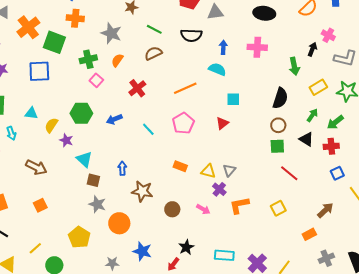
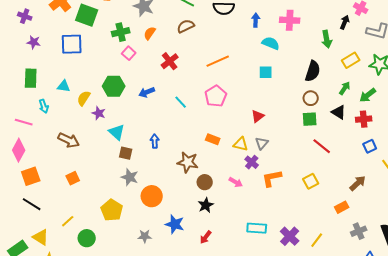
cyan semicircle: (217, 69) -> (271, 43), moved
red triangle: (222, 123) -> (258, 116), moved
brown star: (142, 191) -> (188, 162), moved
black star: (186, 247) -> (206, 205), moved

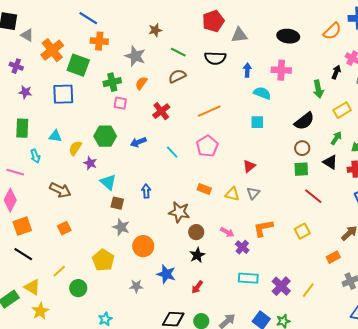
pink square: (129, 53) -> (120, 103), turned -32
black semicircle: (313, 71) -> (304, 121), turned 35
purple cross: (252, 162) -> (242, 247), moved

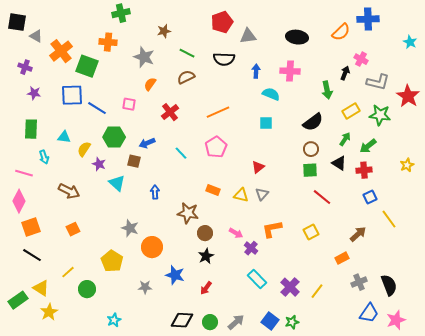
blue line: (88, 18) -> (97, 108), moved
green cross: (112, 82) -> (121, 13), moved
brown square: (117, 203) -> (134, 161), moved
cyan rectangle: (248, 278) -> (257, 279), turned 42

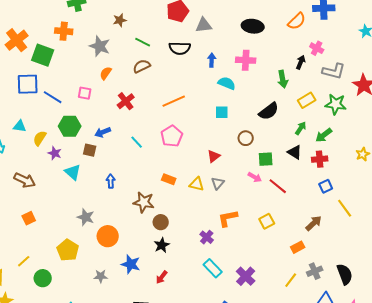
brown circle: (311, 149) -> (246, 138), moved
pink arrow: (236, 233) -> (255, 177), moved
yellow line: (317, 291) -> (291, 280), moved

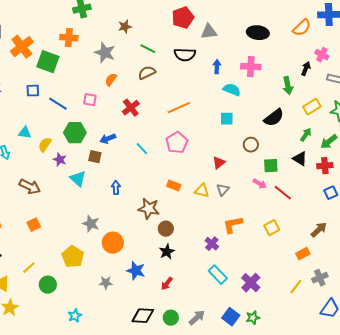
blue square: (28, 84) -> (33, 91), size x0.6

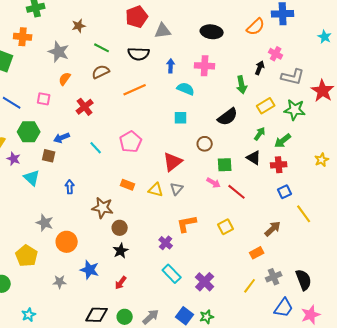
orange line: (179, 108) -> (135, 90), moved
red triangle: (219, 163) -> (173, 162), size x1.5

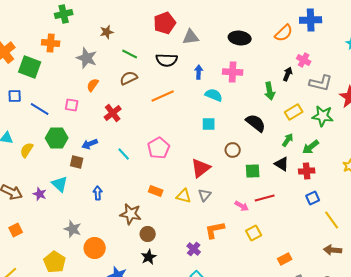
black semicircle: (228, 117) -> (256, 123), turned -105
purple star: (14, 159) -> (40, 194), moved
pink arrow: (214, 183) -> (242, 206), moved
red line: (237, 192) -> (265, 198), turned -54
brown arrow: (273, 229) -> (333, 250), moved, turned -132

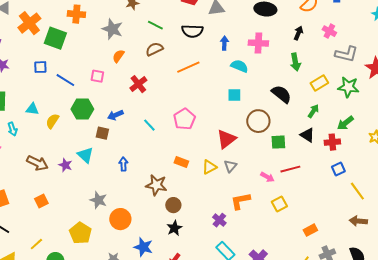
black arrow: (288, 74) -> (298, 33), moved
green arrow: (311, 147) -> (345, 123), moved
brown circle: (233, 150) -> (258, 121), size x1.5
yellow triangle: (184, 196) -> (209, 167), turned -42

